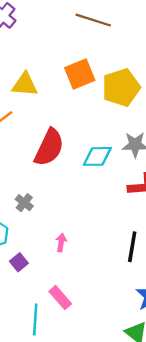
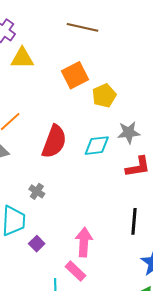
yellow triangle: (25, 85) -> (22, 58), moved
yellow pentagon: (121, 88) -> (104, 96), moved, size x0.7
pink arrow: (61, 243) -> (84, 242), moved, size x1.8

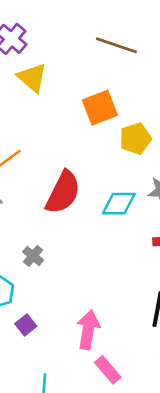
yellow triangle: (22, 58) -> (32, 78), turned 35
pink rectangle: (75, 271) -> (108, 370), moved

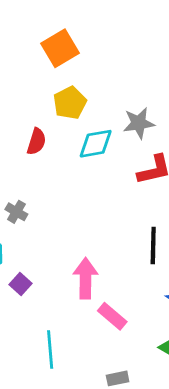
yellow pentagon: (135, 139) -> (70, 103), moved
red semicircle: (63, 192) -> (36, 142), size x0.6

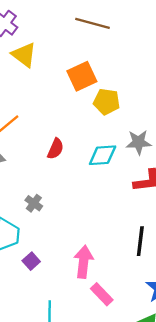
yellow pentagon: (70, 103) -> (107, 102), moved, turned 30

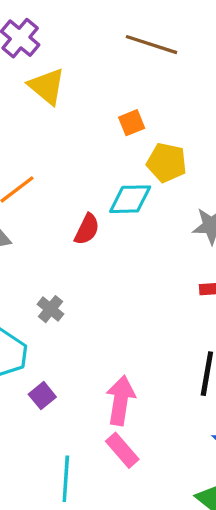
orange square: (82, 76) -> (132, 123), size x0.6
cyan diamond: (103, 155) -> (130, 199), moved
pink rectangle: (102, 294) -> (122, 450), moved

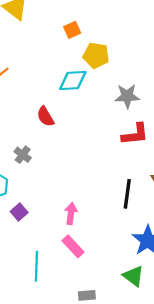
red semicircle: (87, 229) -> (45, 117), moved, turned 125
pink arrow: (121, 400) -> (71, 213), size x0.7

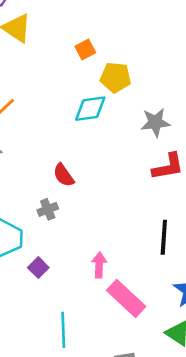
red semicircle: (45, 117) -> (64, 175), moved
gray cross: (23, 155) -> (48, 209), moved, turned 35
pink rectangle: (73, 246) -> (126, 298), moved, size x1.4

